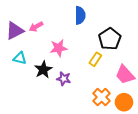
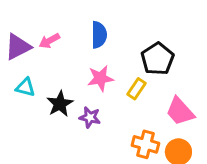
blue semicircle: (80, 15) -> (99, 35), moved
pink star: (59, 48) -> (100, 78), moved
orange cross: (102, 97) -> (145, 144), turned -30

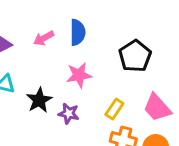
pink arrow: (49, 41) -> (44, 38), moved
yellow rectangle: (136, 89) -> (114, 109), moved

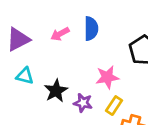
pink star: (79, 75) -> (107, 77), moved
yellow rectangle: (114, 109) -> (114, 106), moved

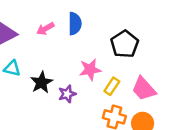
purple star: (83, 103) -> (67, 94), turned -30
yellow rectangle: (114, 106) -> (112, 86), moved

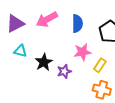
blue semicircle: (75, 24) -> (77, 24), moved
pink arrow: (45, 29) -> (47, 19), size x1.5

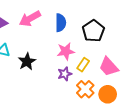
purple star: (64, 71) -> (65, 74), moved
orange cross: (102, 90) -> (85, 89), turned 30

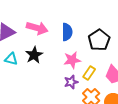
pink arrow: (30, 19) -> (37, 28), turned -135
black star: (27, 62) -> (34, 55), moved

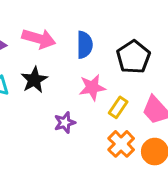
purple star: (71, 82) -> (65, 123), moved

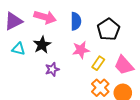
purple star: (65, 123) -> (52, 69), moved

